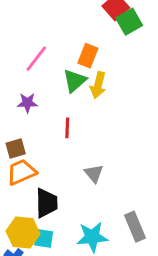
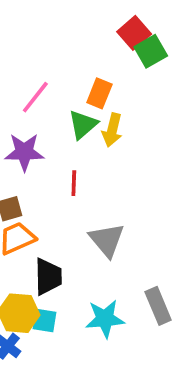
purple star: (27, 103) -> (24, 152), size x1.5
gray triangle: (94, 174) -> (107, 240), size x1.5

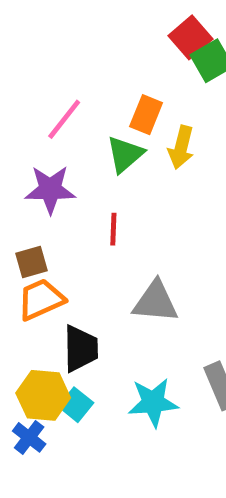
yellow arrow: (112, 130) -> (181, 147), moved
gray triangle: (107, 240) -> (155, 302), turned -45
cyan square: (44, 321) -> (76, 405), turned 30

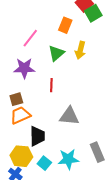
orange rectangle: (146, 115) -> (65, 25), moved
cyan square: (76, 405) -> (44, 163), moved

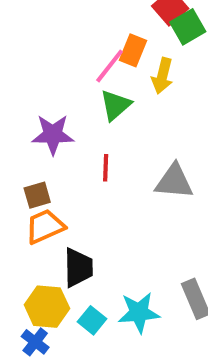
pink line: (30, 38) -> (110, 66), moved
yellow arrow: (80, 50) -> (162, 76), moved
gray triangle: (69, 116) -> (174, 181), moved

